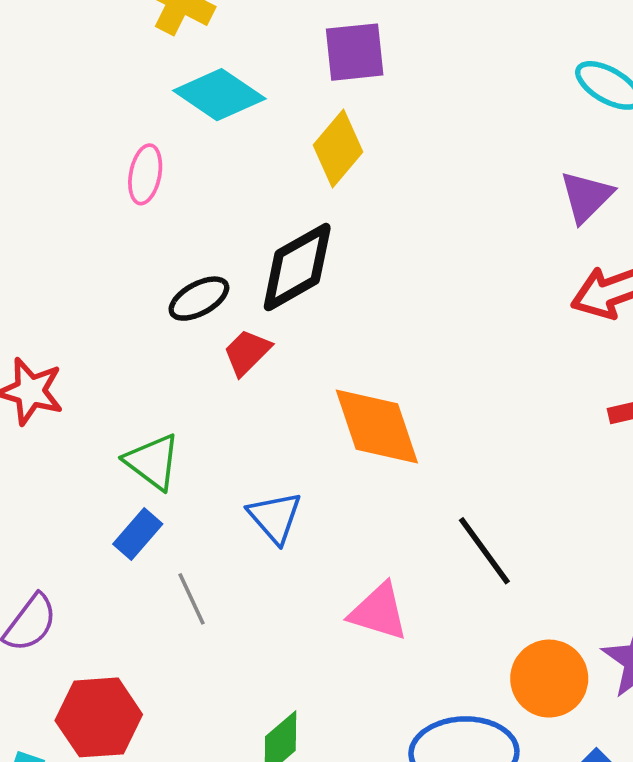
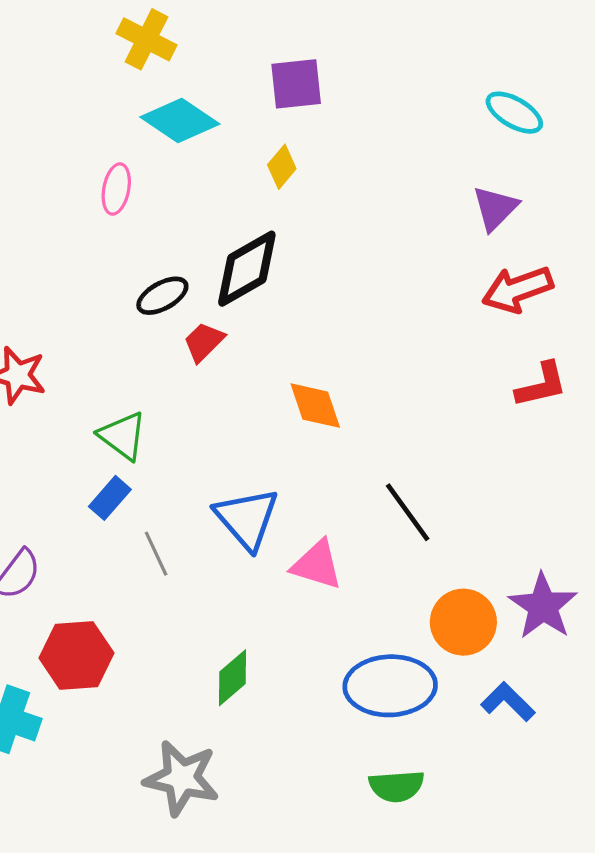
yellow diamond: (338, 148) -> (282, 167), size x0.7
orange diamond: (377, 426) -> (315, 406), size x0.7
blue triangle: (275, 517) -> (247, 519), moved, size x1.4

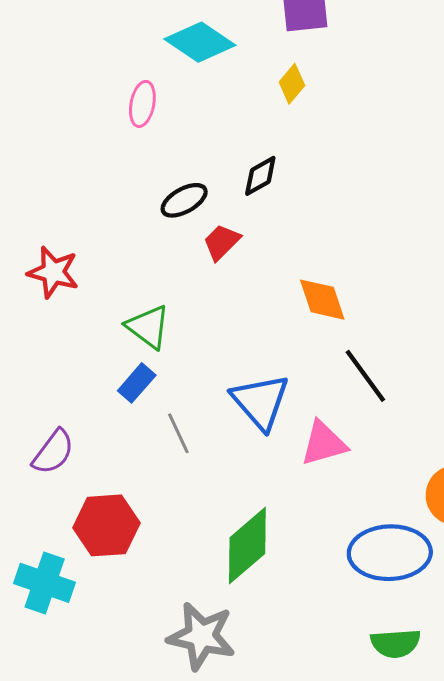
black diamond: (247, 269) -> (260, 176), size x0.6
black line: (408, 512) -> (365, 376), moved
pink triangle: (317, 565) -> (324, 443), turned -33
green diamond: (232, 678) -> (247, 546), size x1.5

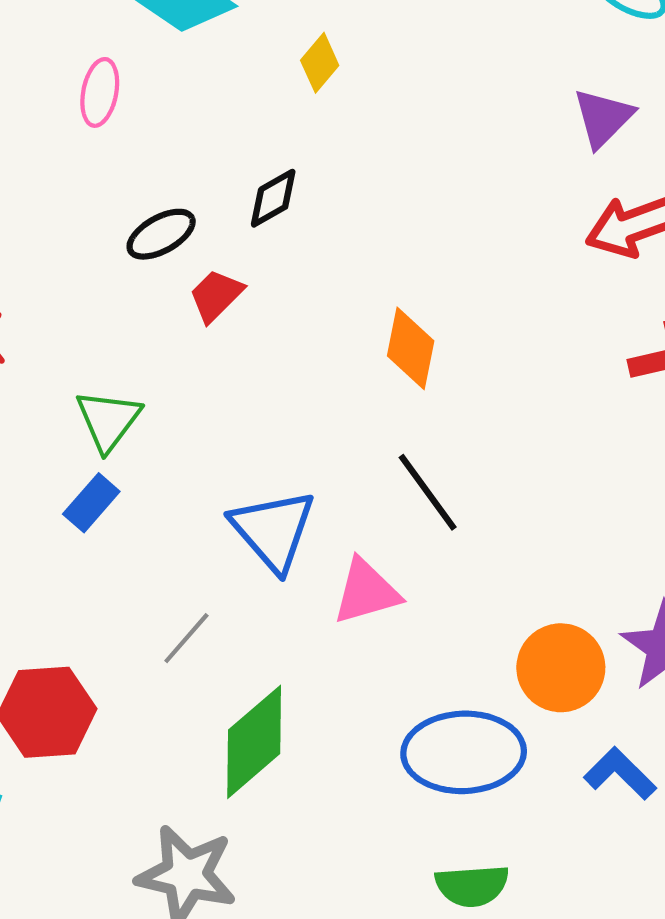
orange diamond: (322, 300) -> (411, 348), moved, turned 30
green triangle: (148, 327) -> (108, 420), turned 30
gray line: (178, 433) -> (186, 638), moved, turned 66

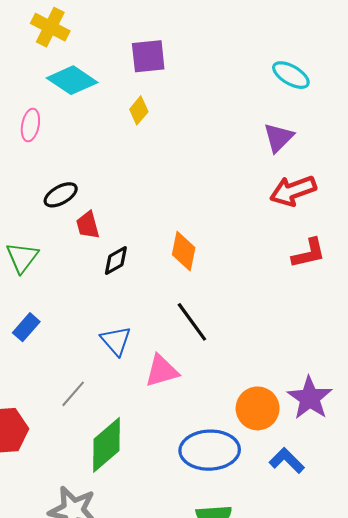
black diamond: (273, 198) -> (116, 260), moved
red trapezoid: (216, 295) -> (88, 225), turned -60
green triangle: (108, 420) -> (22, 257), moved
blue triangle: (273, 530) -> (116, 341), size x0.7

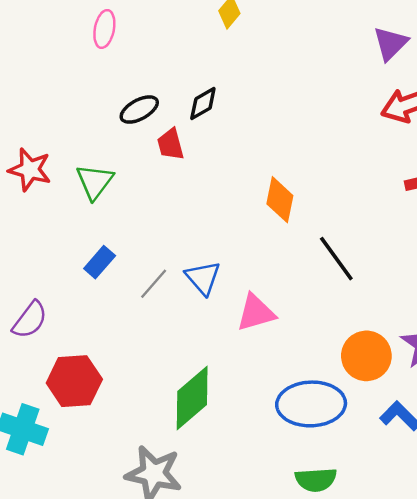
orange diamond: (184, 251) -> (280, 200), moved
black diamond: (116, 260) -> (203, 104), moved
black line: (192, 322) -> (336, 259), moved
gray line: (73, 394) -> (154, 284), moved

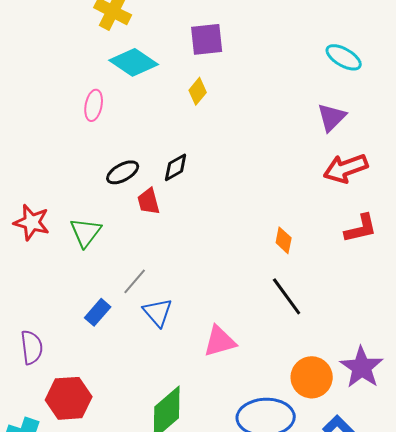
orange diamond: (280, 200) -> (284, 240), moved, size x0.7
blue rectangle: (100, 262) -> (98, 312), moved
blue triangle: (203, 278) -> (158, 312), moved
gray line: (154, 284) -> (135, 281), moved
purple semicircle: (30, 320) -> (32, 347), turned -44

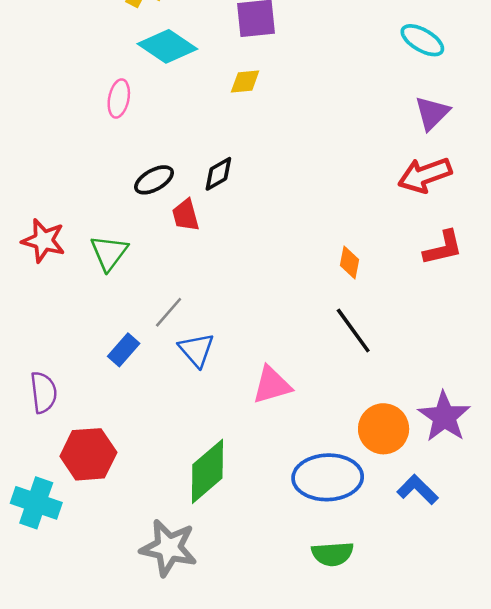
yellow diamond: (198, 91) -> (245, 82), turned 44
purple triangle: (332, 117) -> (432, 113), moved

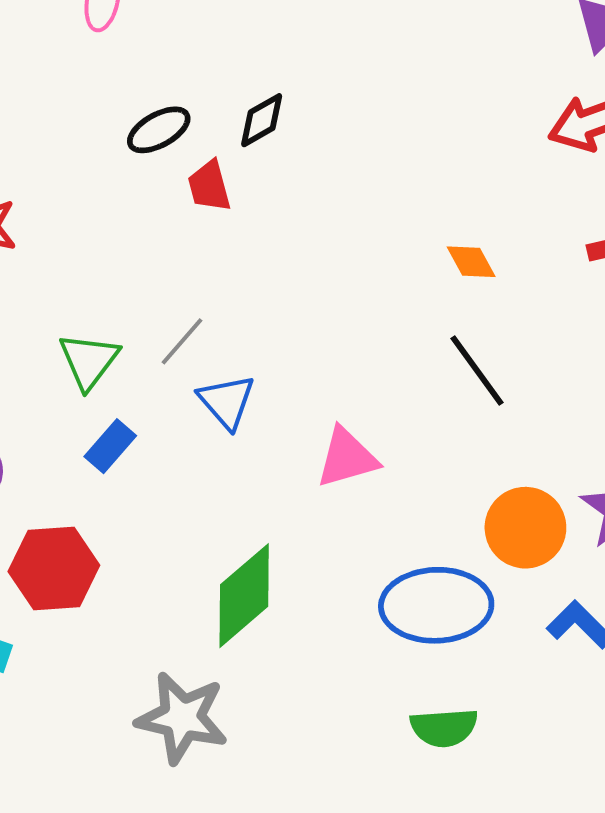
green triangle: (109, 253) -> (89, 361), moved
orange diamond: (350, 262) -> (471, 262), turned -40
blue rectangle: (124, 350) -> (110, 446), moved

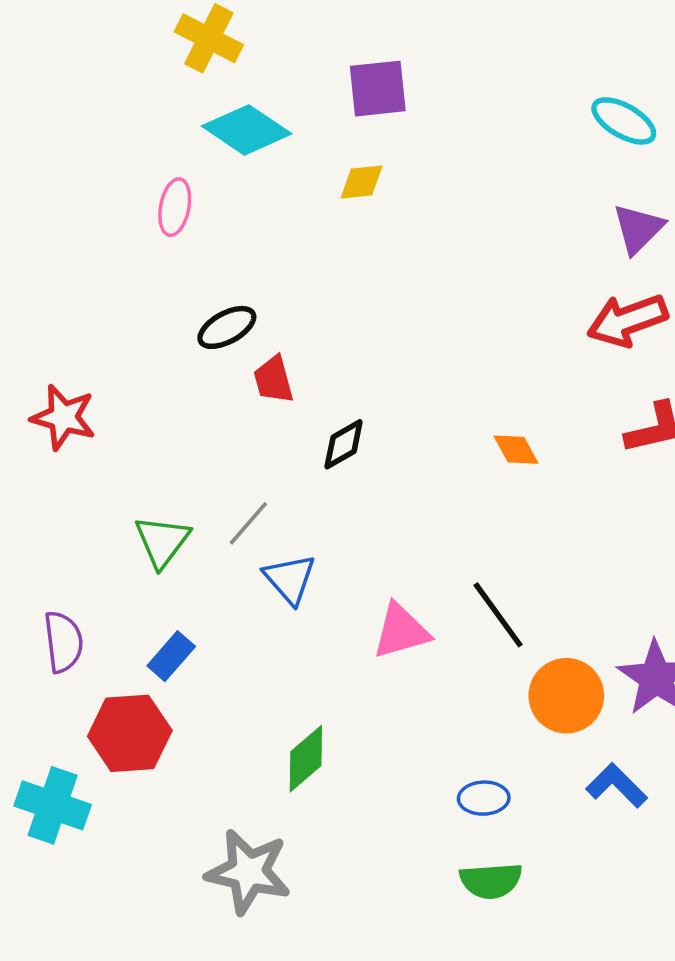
black diamond: (262, 120) -> (344, 444), moved
black line: (477, 370) -> (498, 615), moved
blue rectangle: (110, 446) -> (171, 656), moved
green diamond: (244, 596) -> (306, 759), size x0.7
blue ellipse: (436, 605) -> (484, 798), moved, size x0.5

